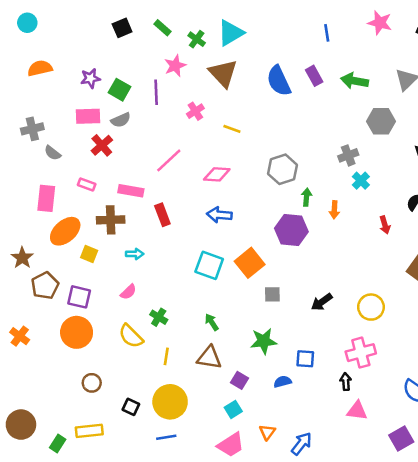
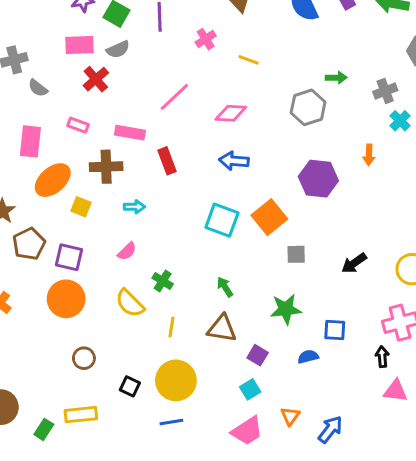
green arrow: (307, 197) -> (336, 78), moved, turned 84

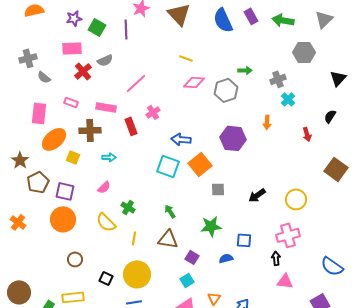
pink cross: (206, 39) -> (153, 112), moved
gray semicircle: (118, 49) -> (105, 60), moved
pink diamond: (231, 113) -> (194, 82), moved
blue arrow: (234, 161) -> (181, 139), moved

